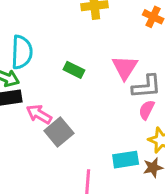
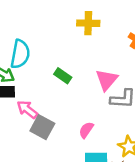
pink semicircle: (147, 110) -> (86, 130), moved
gray square: (59, 132) -> (42, 127), turned -30

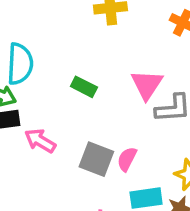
gray square: (42, 127) -> (96, 159), moved

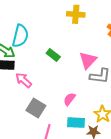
gray square: (96, 159) -> (36, 108), moved

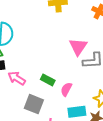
green rectangle: (53, 55) -> (48, 80), moved

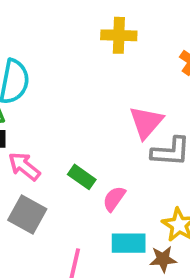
gray square: (34, 104) -> (27, 214), moved

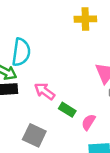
pink arrow: (24, 166) -> (45, 91), moved

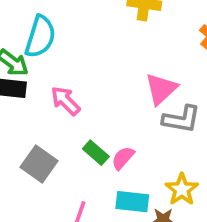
green rectangle: (67, 110) -> (96, 153), moved

